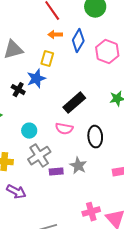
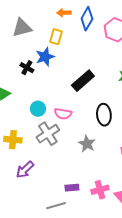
pink semicircle: (64, 129) -> (63, 114), moved
purple rectangle: (56, 172) -> (72, 188), moved
purple arrow: (16, 192) -> (25, 170), turned 108

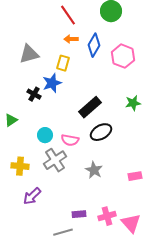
black ellipse: (104, 115) -> (101, 132), moved, turned 65

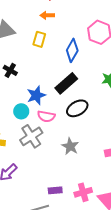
blue diamond: (94, 45) -> (72, 50), moved
blue star: (52, 83) -> (36, 95), moved

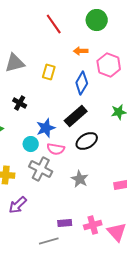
orange arrow: (47, 15) -> (81, 51), moved
gray cross: (31, 136) -> (41, 169), turned -30

